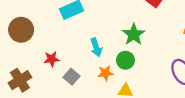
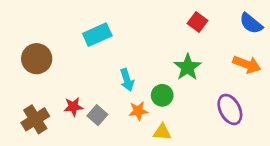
green star: (134, 34) -> (188, 67), moved
red star: (52, 59) -> (73, 107), moved

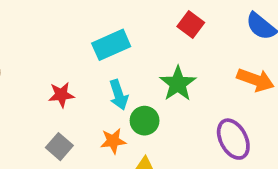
cyan rectangle: (97, 35) -> (111, 45), moved
cyan arrow: (127, 80) -> (119, 95), moved
red star: (73, 107) -> (61, 95), moved

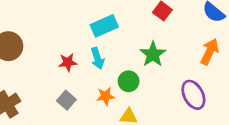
orange arrow: (256, 80) -> (210, 52), turned -85
cyan arrow: (119, 95) -> (97, 58), moved

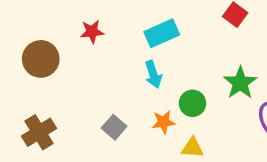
green star: (153, 54) -> (240, 83), moved
red star: (68, 62) -> (92, 32), moved

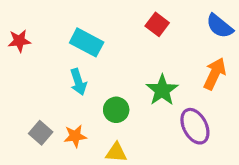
cyan rectangle: (162, 33) -> (87, 42), turned 52
orange star: (164, 122) -> (75, 136), moved

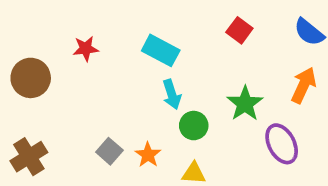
cyan arrow: (78, 82) -> (172, 94), moved
orange star: (75, 136) -> (148, 155), turned -30

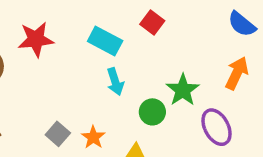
red square: (239, 30) -> (152, 22), moved
red star: (86, 49) -> (36, 39), size x1.5
green circle: (194, 126) -> (152, 112), moved

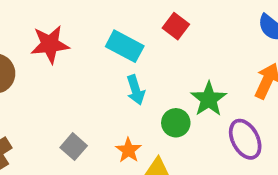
orange star: (93, 137) -> (128, 150), moved

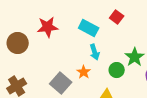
gray square: (74, 147) -> (61, 83), size x1.5
orange star: (128, 150) -> (84, 72), moved

